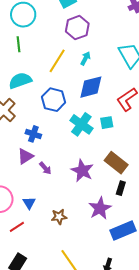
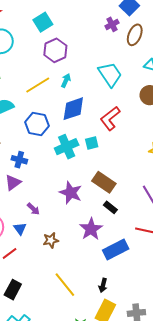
yellow line: (57, 61) -> (38, 85), turned 30
cyan cross: (81, 124) -> (67, 147), turned 35
purple arrow: (45, 168) -> (33, 209), moved
black rectangle: (121, 188) -> (110, 207), turned -64

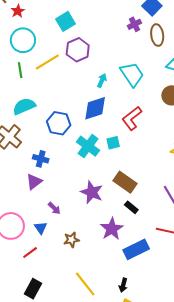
brown ellipse: (135, 35) -> (157, 35), turned -30
cyan arrow: (66, 81) -> (102, 80), moved
yellow line: (38, 85) -> (47, 62), moved
cyan cross: (67, 147) -> (88, 146), turned -30

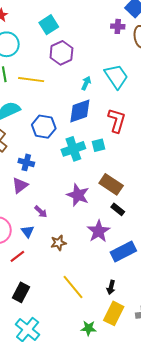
purple cross: (134, 24) -> (118, 26), turned 32
yellow line: (47, 62) -> (31, 80), moved, turned 40
red L-shape: (132, 118) -> (117, 120), turned 145
cyan cross: (88, 146) -> (73, 149), turned 35

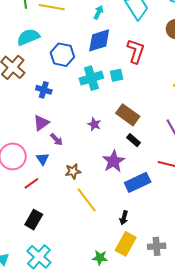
cyan arrow: (86, 83) -> (99, 12), moved
purple triangle: (20, 185) -> (41, 123), moved
purple star: (78, 195) -> (94, 124), size x0.6
yellow line: (73, 287) -> (87, 200), moved

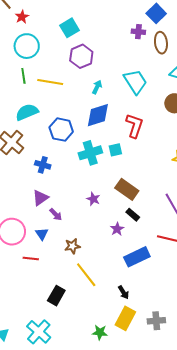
purple star: (114, 161) -> (117, 229), moved, size x0.6
red line: (31, 183) -> (31, 258), turned 42
black arrow: (124, 218) -> (123, 292), turned -48
black rectangle: (34, 220) -> (56, 296), moved

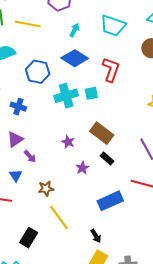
cyan trapezoid: (135, 82) -> (113, 26), turned 140
blue diamond: (98, 115) -> (75, 58), turned 48
purple star: (117, 229) -> (82, 168), moved

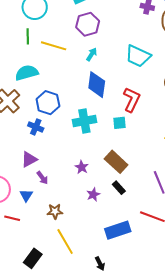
cyan arrow: (74, 30) -> (92, 54), moved
blue diamond: (75, 58) -> (97, 85), turned 60
blue hexagon: (38, 72) -> (48, 103), moved
cyan square: (91, 93) -> (120, 123), moved

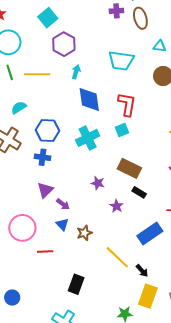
cyan semicircle: (27, 73) -> (19, 108), size x0.7
blue triangle: (26, 195) -> (62, 224), moved
yellow line: (65, 241) -> (117, 257), moved

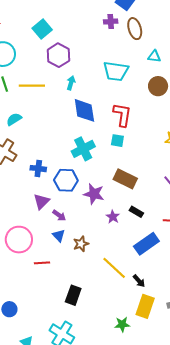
blue hexagon: (48, 130) -> (66, 180), moved
cyan square: (122, 130) -> (117, 141), turned 32
purple star: (98, 183) -> (94, 194), size x1.5
black rectangle: (139, 192) -> (136, 212), moved

